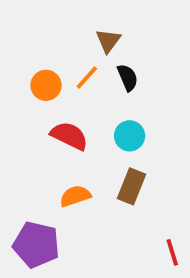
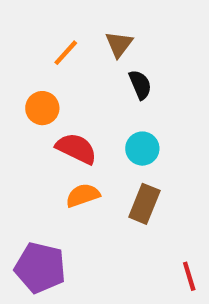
orange line: (87, 78) -> (66, 53), moved
orange circle: (46, 85) -> (42, 108), moved
orange semicircle: (75, 196) -> (83, 195), moved

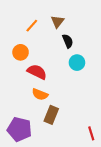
cyan circle: (142, 149) -> (77, 63), moved
orange semicircle: (83, 195) -> (40, 94), turned -140
brown rectangle: (144, 204) -> (51, 115), moved

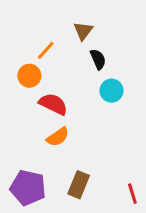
orange line: (32, 26) -> (46, 50), moved
orange semicircle: (40, 94) -> (58, 137), turned -56
brown rectangle: (51, 115) -> (79, 185), moved

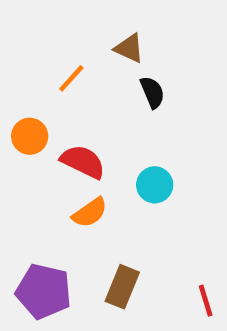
brown triangle: (83, 31) -> (129, 48), turned -42
orange circle: (29, 76) -> (30, 136), moved
cyan circle: (111, 91) -> (155, 185), moved

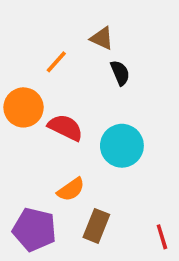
orange circle: (30, 136) -> (24, 107), size x1.4
cyan circle: (155, 185) -> (122, 146), size x1.5
orange semicircle: (90, 213) -> (71, 189), moved

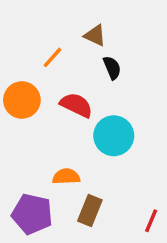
red semicircle: (65, 128) -> (76, 105), moved
orange semicircle: (71, 189) -> (66, 177), turned -148
red line: (162, 237) -> (151, 221), turned 40

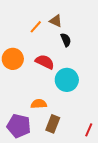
orange line: (53, 57) -> (36, 27), moved

